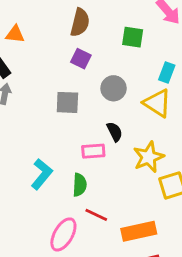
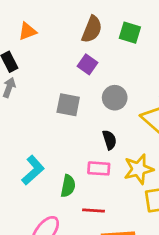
orange triangle: (15, 34) -> (27, 31), turned -36
green square: (133, 37) -> (130, 33), moved
pink rectangle: (93, 151) -> (99, 168), moved
red line: (96, 215) -> (94, 211), moved, turned -30

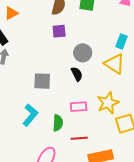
purple square: (87, 64) -> (59, 31), turned -32
gray square: (68, 105) -> (42, 81), moved
black semicircle: (109, 140) -> (77, 74), moved

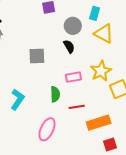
cyan rectangle: (121, 41) -> (95, 13), moved
cyan L-shape: (30, 115) -> (18, 99), moved

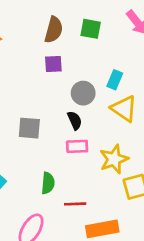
pink rectangle: (73, 77) -> (77, 146), moved

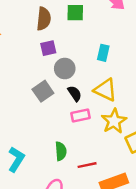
gray circle: (83, 93) -> (65, 69), moved
yellow triangle: (124, 109) -> (105, 90), moved
gray square: (29, 128) -> (43, 91), moved, turned -30

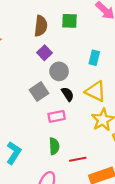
purple square: (48, 48) -> (44, 53), turned -32
pink rectangle: (81, 115) -> (57, 116), moved

